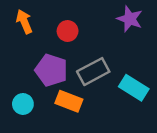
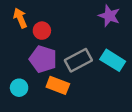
red circle: (68, 31) -> (42, 31), moved
cyan rectangle: (134, 88) -> (113, 60), moved

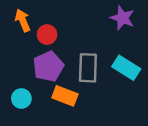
purple pentagon: (43, 59) -> (48, 67), turned 30
gray rectangle: (78, 60) -> (88, 68), turned -60

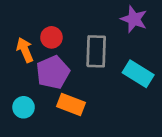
orange arrow: (23, 20) -> (25, 50), moved
gray rectangle: (88, 68) -> (96, 51), moved

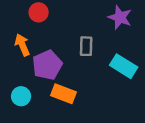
red circle: (51, 37) -> (39, 12), moved
gray rectangle: (96, 51) -> (86, 46), size x0.7

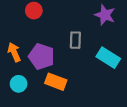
orange arrow: (22, 45) -> (14, 52), moved
purple pentagon: (47, 65) -> (41, 56), turned -30

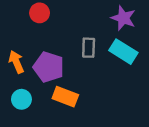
cyan rectangle: (108, 58) -> (123, 52), moved

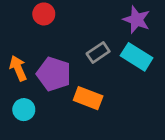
gray rectangle: (89, 48) -> (98, 52), turned 54
orange rectangle: (65, 97) -> (88, 98), moved

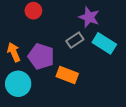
purple star: (137, 20) -> (89, 17), moved
cyan circle: (24, 110) -> (18, 84), size x1.5

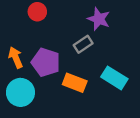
cyan rectangle: (104, 43) -> (114, 78), moved

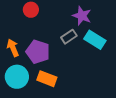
cyan rectangle: (114, 78) -> (95, 40), moved
orange rectangle: (75, 83) -> (47, 79), moved

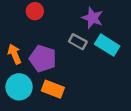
gray rectangle: (69, 37) -> (78, 42), turned 63

